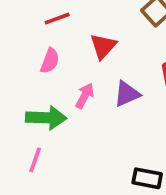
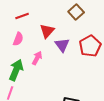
purple triangle: (127, 94) -> (62, 45), moved, turned -42
green arrow: (46, 118) -> (16, 70), turned -70

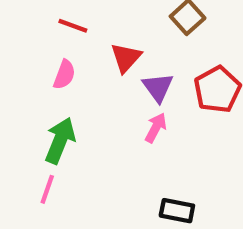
red line: (22, 16) -> (73, 26), turned 40
pink arrow: (37, 58) -> (156, 128), moved

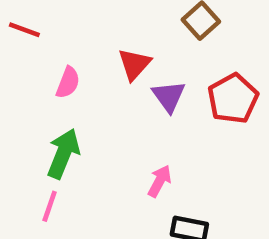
red line: (73, 26) -> (24, 30), moved
pink arrow: (156, 128) -> (160, 181), moved

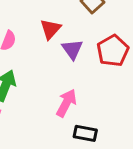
pink arrow: (160, 181) -> (66, 103), size x1.4

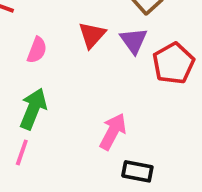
purple triangle: (72, 49) -> (134, 41), moved

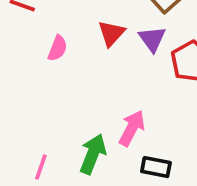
green arrow: (33, 109) -> (93, 154), moved
pink line: (22, 152) -> (41, 167), moved

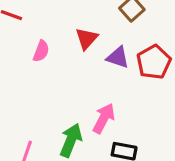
purple triangle: (152, 39) -> (118, 57), moved, turned -35

